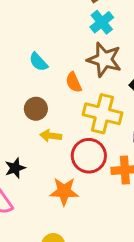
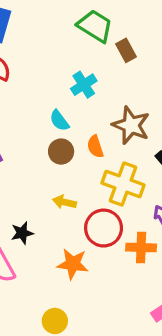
cyan cross: (102, 22) -> (84, 85), moved
brown circle: (36, 109) -> (61, 152), moved

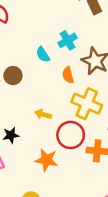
cyan cross: (84, 85) -> (68, 40), moved
brown circle: (61, 152) -> (13, 76), moved

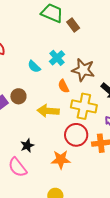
cyan semicircle: (43, 55) -> (34, 67), moved
yellow arrow: (43, 114) -> (48, 111), moved, size x1.5

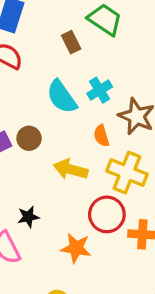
brown rectangle: (73, 25) -> (71, 42), moved
cyan semicircle: (34, 67) -> (62, 97), size x1.6

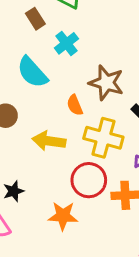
cyan cross: (100, 90) -> (66, 43), moved

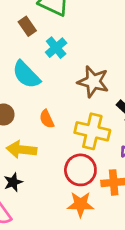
orange semicircle: (75, 105) -> (47, 119), moved
yellow arrow: (49, 141) -> (22, 150), moved
orange star: (63, 216) -> (81, 204), moved

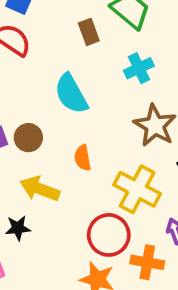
cyan cross: (56, 48) -> (139, 68), moved

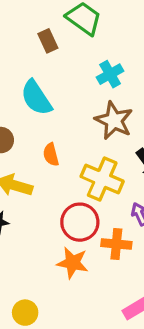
cyan cross: (139, 68) -> (110, 74), moved

